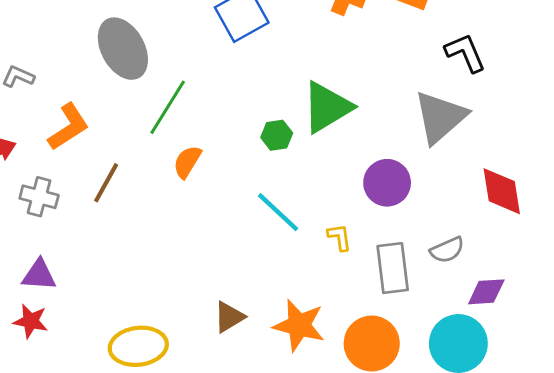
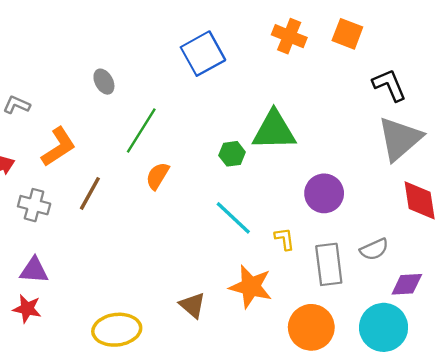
gray ellipse: (123, 49) -> (104, 82), size x0.5
green triangle: (327, 107) -> (274, 130), turned 30
gray triangle: (440, 117) -> (400, 139), moved
brown triangle: (229, 317) -> (192, 305), turned -48
orange star: (299, 325) -> (251, 287), moved

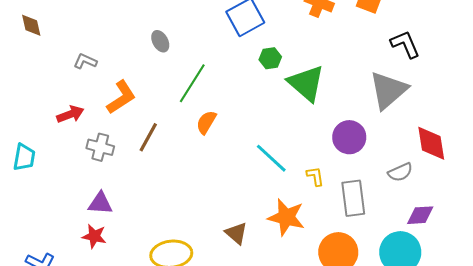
green triangle: (274, 130) -> (306, 83), turned 42
gray triangle: (400, 139) -> (388, 90), moved
green hexagon: (232, 154) -> (270, 58), moved
gray semicircle: (374, 249) -> (400, 172), moved

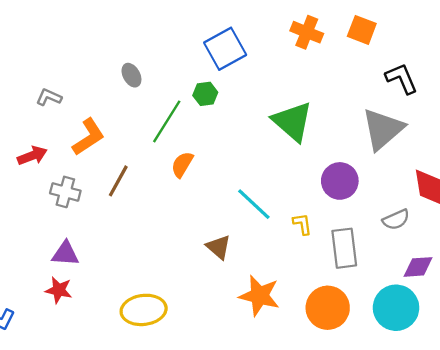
green hexagon: (270, 58) -> (205, 94), moved
orange star: (286, 217) -> (259, 296), moved
brown triangle: (236, 233) -> (219, 247), moved

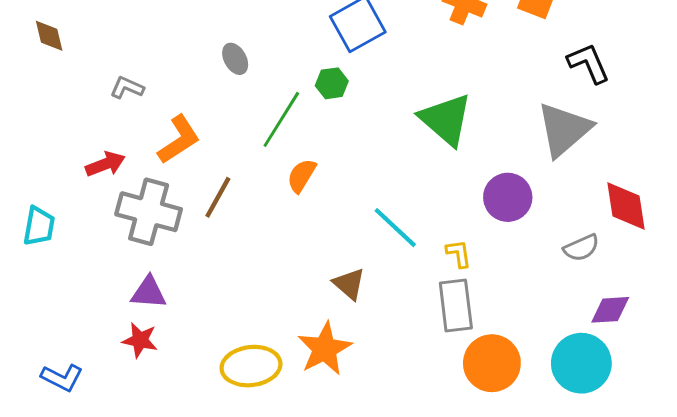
gray cross: (65, 192) -> (149, 212), size x1.6
gray rectangle: (344, 248) -> (456, 305), moved
orange star: (259, 296) -> (325, 349), moved, turned 30

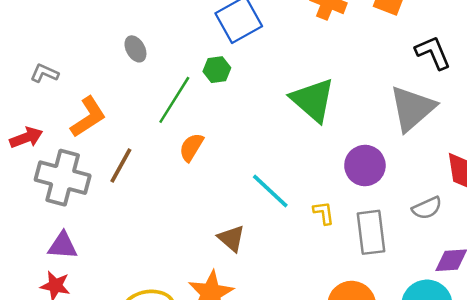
gray rectangle: (456, 305) -> (371, 232), moved

